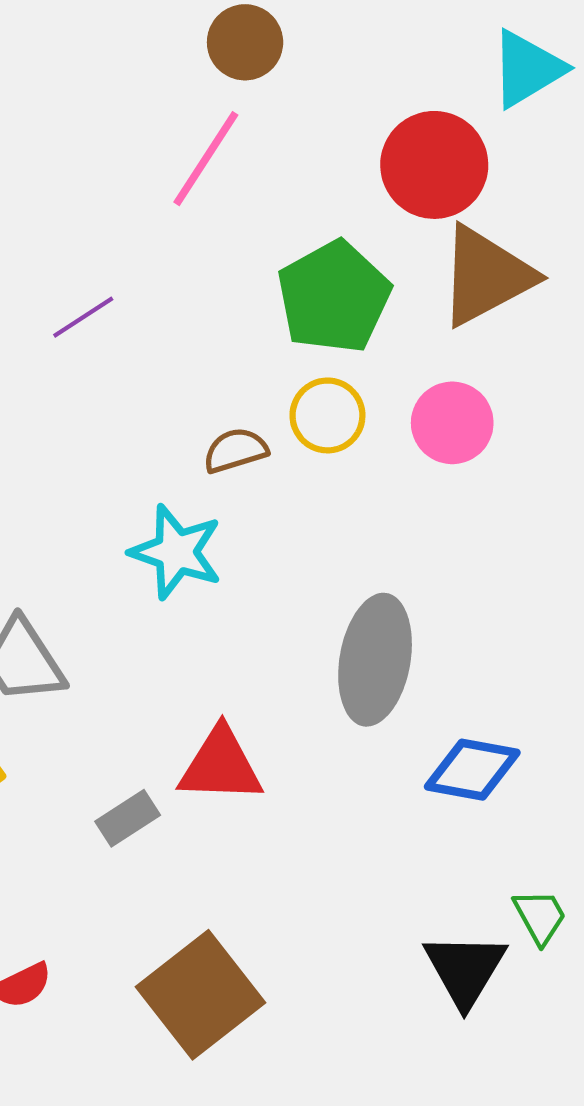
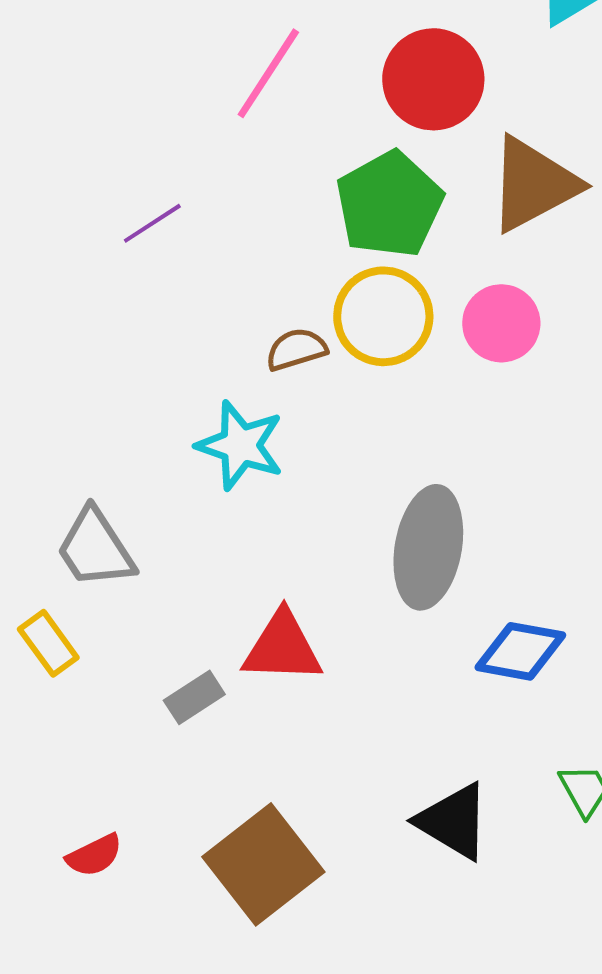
red circle: (434, 165) -> (433, 79), moved
yellow circle: (327, 415) -> (383, 316), size x1.4
black triangle: (465, 969) -> (453, 821), moved, turned -30

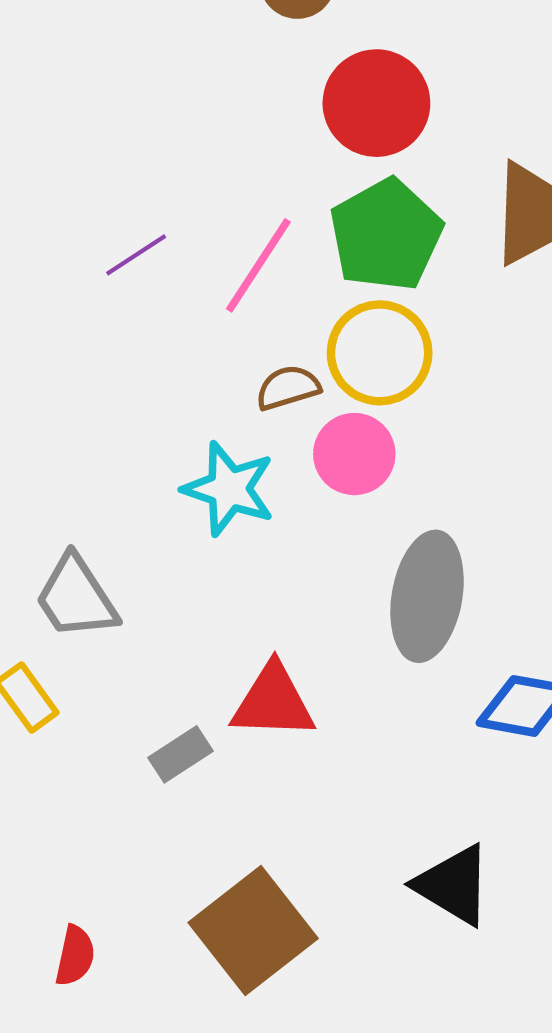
pink line: (268, 73) -> (258, 265), moved
red circle: (433, 79) -> (376, 103), moved
pink circle: (501, 323) -> (354, 454), moved
red semicircle: (94, 855) -> (75, 956), moved, turned -52

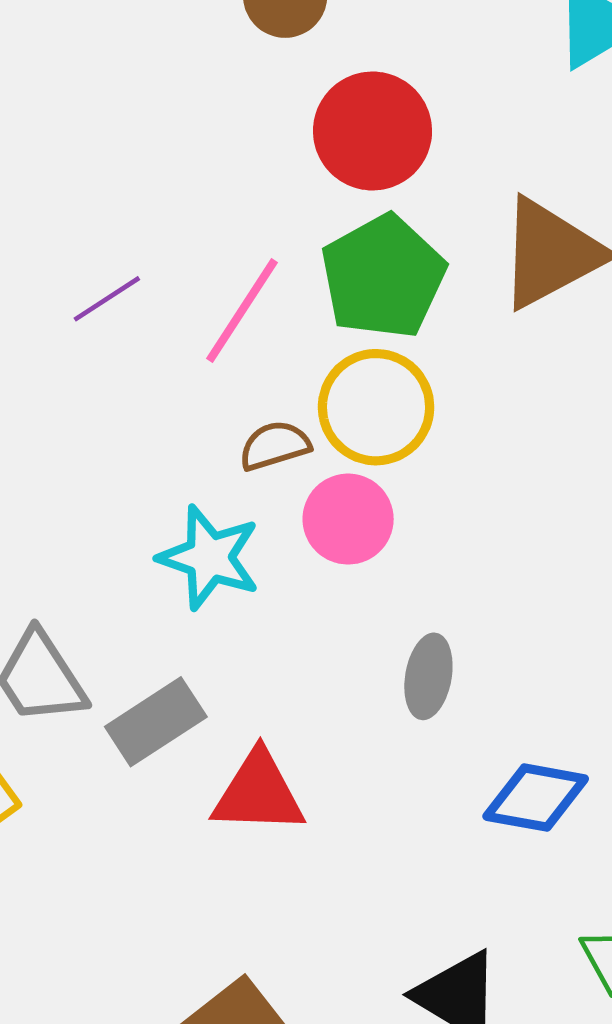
gray ellipse: (427, 596) -> (428, 676), size x0.6
gray rectangle: (180, 754) -> (156, 722), moved, size x1.4

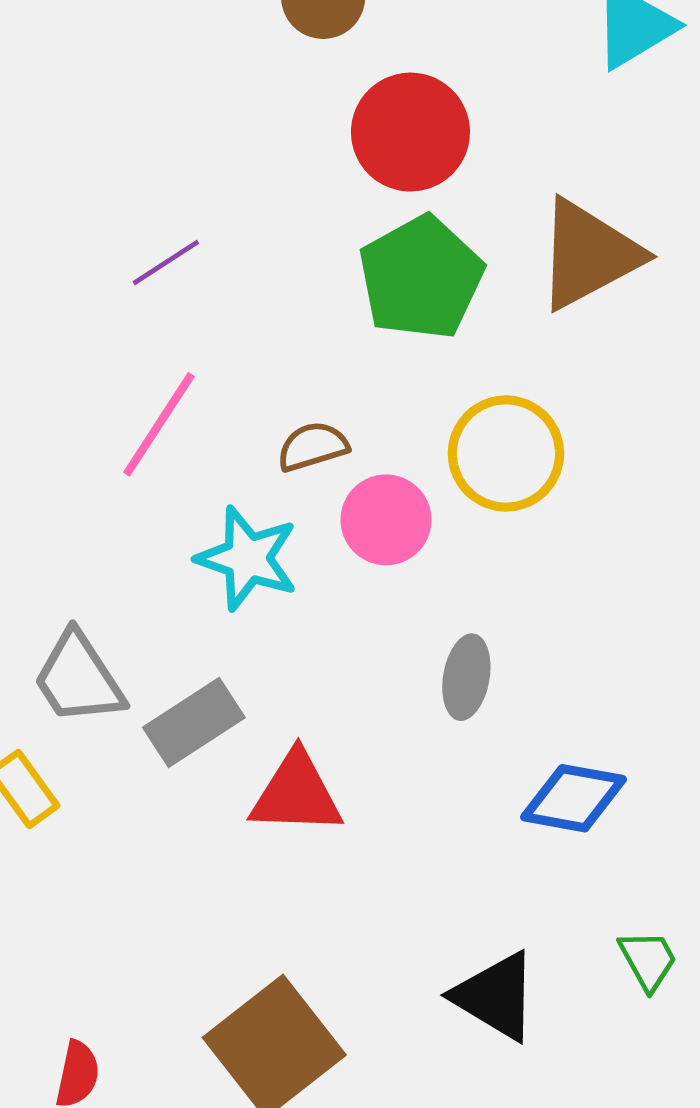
purple line: (107, 299) -> (166, 263), moved
pink line: (242, 310) -> (159, 424), moved
yellow circle: (376, 407) -> (506, 453), moved

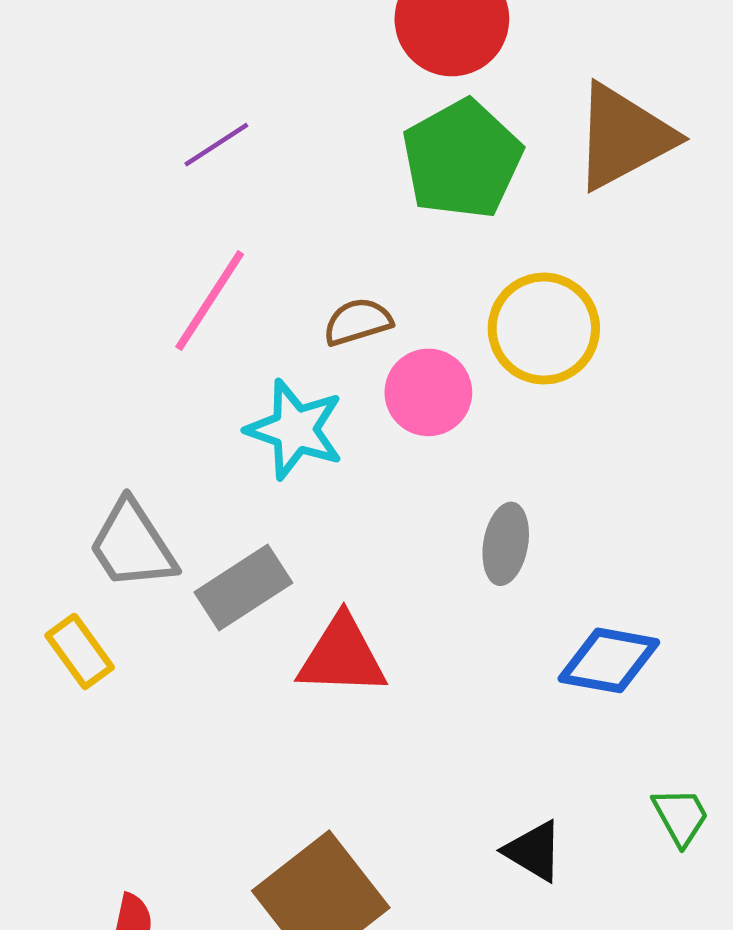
black triangle: (495, 996) -> (534, 851), size x0.7

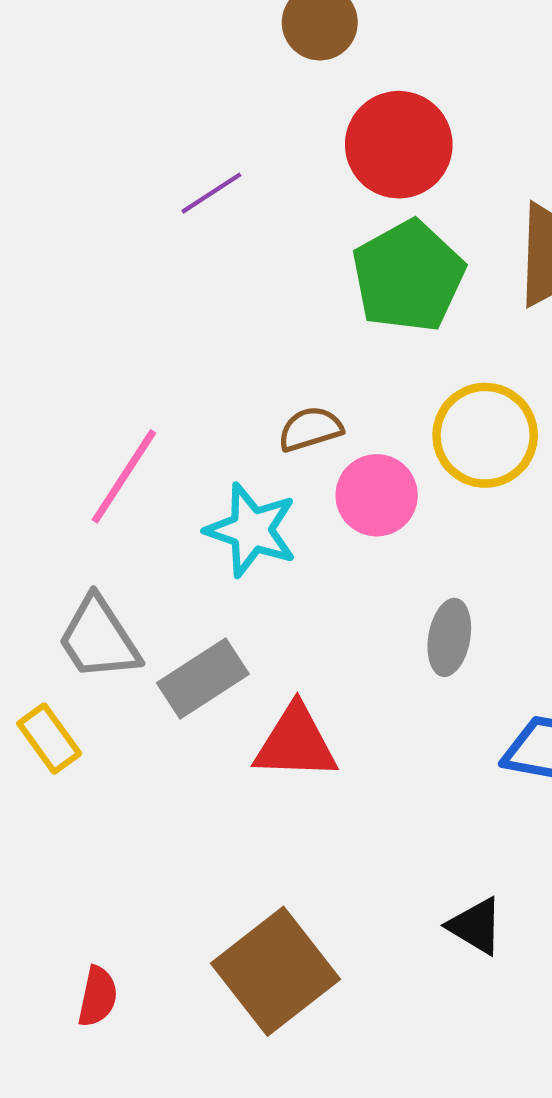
purple line: (216, 145) -> (211, 193), moved
pink line: (210, 300) -> (124, 476), moved

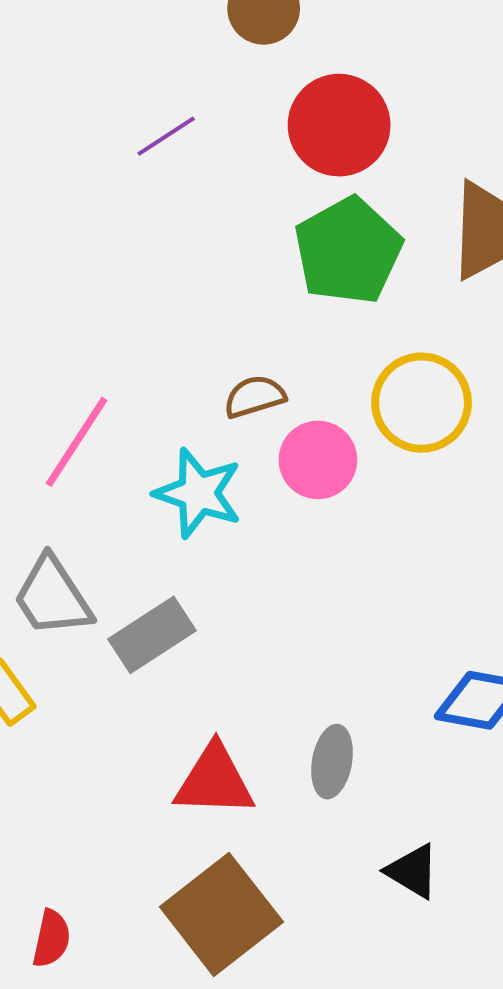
purple line: (211, 193) -> (166, 136), moved
gray ellipse: (449, 637) -> (332, 762), moved
red triangle: (296, 743) -> (214, 781), moved

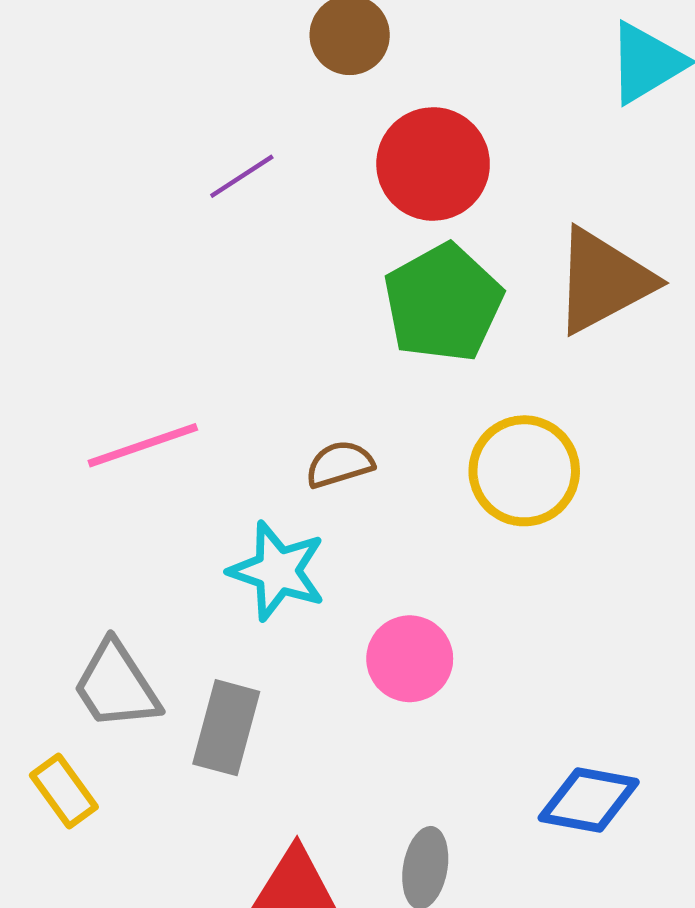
pink line: (77, 442) -> (143, 445), moved, turned 38
pink circle: (318, 460) -> (410, 659), moved
gray rectangle: (152, 635) -> (226, 728), turned -42

